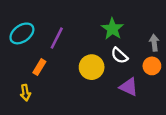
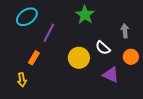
green star: (112, 29) -> (85, 15), moved
cyan ellipse: (22, 33) -> (27, 17), moved
gray arrow: (154, 43) -> (125, 31), moved

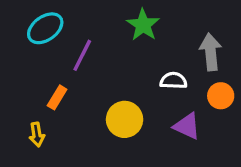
gray arrow: (125, 31) -> (211, 52), size x1.5
white semicircle: (103, 48) -> (173, 81), turned 140
yellow circle: (79, 58) -> (125, 119), moved

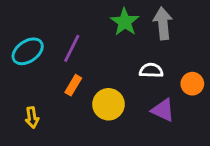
cyan ellipse: (45, 28) -> (28, 51), moved
gray arrow: (211, 52) -> (163, 23), moved
orange rectangle: (57, 97) -> (73, 85), moved

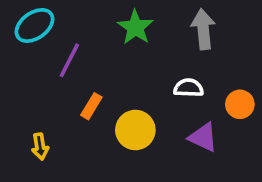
green star: (125, 22) -> (135, 27), moved
purple line: (72, 48) -> (69, 60), moved
cyan ellipse: (28, 51) -> (35, 25), moved

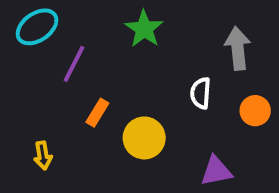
gray arrow: (203, 29) -> (238, 48), moved
white semicircle: (189, 88) -> (201, 93), turned -88
purple triangle: (203, 137) -> (216, 171), moved, turned -36

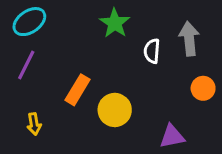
purple line: (74, 64) -> (26, 65), moved
white semicircle: (201, 93) -> (152, 51), moved
orange rectangle: (97, 113) -> (77, 90), size x1.4

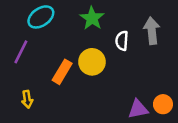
cyan ellipse: (29, 22) -> (41, 17), moved
orange circle: (203, 88) -> (163, 104), moved
yellow circle: (115, 110) -> (92, 62), moved

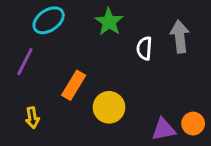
yellow circle: (92, 62) -> (109, 107), moved

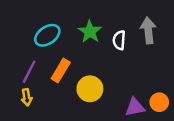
cyan ellipse: (49, 20) -> (47, 35), moved
green star: (109, 22) -> (90, 32), moved
purple line: (25, 62) -> (29, 72), moved

